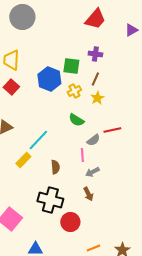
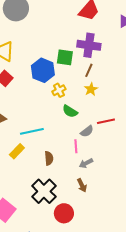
purple cross: (95, 54) -> (89, 45), size x1.6
yellow cross: (74, 91) -> (59, 90), moved
cyan line: (38, 140) -> (32, 131), turned 35
black cross: (50, 200) -> (44, 191), turned 30

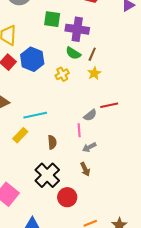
purple cross: (89, 45) -> (77, 29), moved
green square: (65, 57) -> (52, 19), moved
blue hexagon: (43, 70) -> (32, 59), moved
green semicircle: (70, 111) -> (73, 53), moved

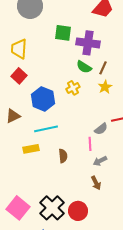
blue hexagon: (32, 59) -> (43, 99), moved
yellow rectangle: (20, 135) -> (31, 149), turned 35
black cross: (47, 175) -> (52, 208), moved

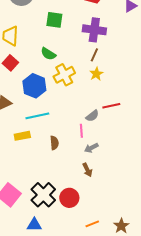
purple cross: (88, 43) -> (94, 30), moved
green semicircle: (84, 67) -> (48, 54), moved
yellow cross: (73, 88) -> (64, 75), size x1.5

